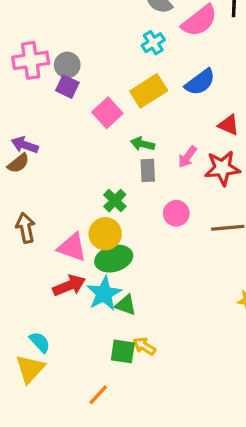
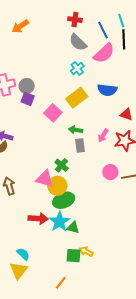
blue semicircle: (200, 82) -> (107, 90), turned 48
pink circle: (176, 213) -> (110, 172), moved
pink triangle: (72, 247) -> (45, 179), moved
red arrow: (69, 286) -> (38, 219), turned 30

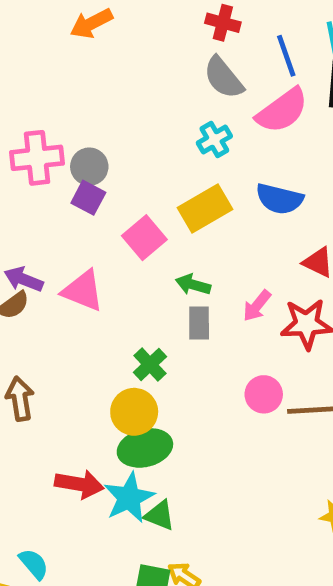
pink triangle: (45, 179) -> (83, 291), moved

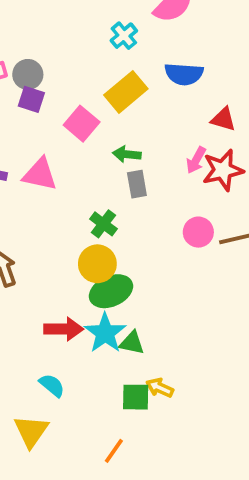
pink arrow: (257, 306) -> (196, 160), moved
cyan semicircle: (34, 564) -> (52, 385), moved

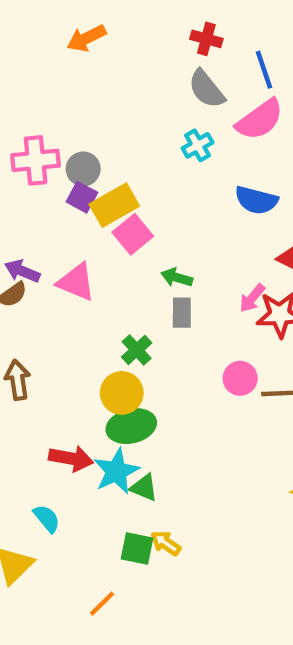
yellow rectangle: (126, 92) -> (114, 205), moved

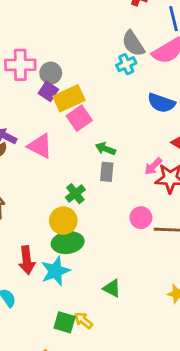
gray semicircle: (206, 89) -> (133, 44), moved
red arrow: (71, 458) -> (27, 260), turned 68
green triangle: (144, 488) -> (112, 288), moved

